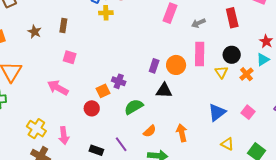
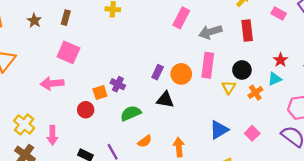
gray arrow: (198, 23) -> (210, 32), size x1.5
pink square: (70, 57) -> (68, 52), size x1.5
pink arrow: (58, 88) -> (52, 83), turned -40

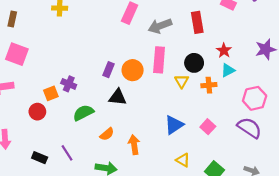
red star: (280, 60) -> (224, 50), moved
orange cross: (255, 93) -> (209, 85), turned 32
orange semicircle: (145, 141) -> (107, 134), moved

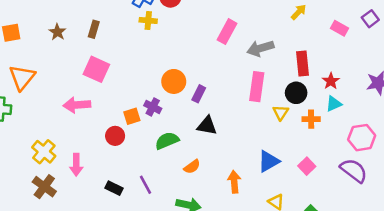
red rectangle: (197, 22) -> (303, 64), moved
orange circle: (133, 70) -> (174, 81), moved
orange arrow: (134, 145) -> (234, 182), moved

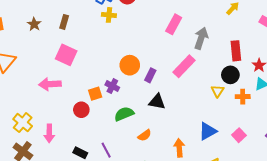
gray arrow: (260, 48) -> (201, 38), turned 125
pink rectangle: (257, 87) -> (184, 66), moved, turned 35

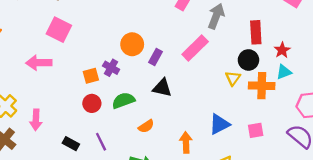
orange cross: (243, 97) -> (262, 86), size x1.5
red circle: (81, 110) -> (92, 103), moved
pink square: (239, 135) -> (256, 130), turned 32

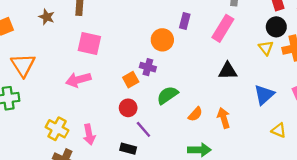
purple rectangle: (156, 57) -> (185, 21), moved
black triangle: (162, 88) -> (228, 71), moved
red circle: (92, 103) -> (128, 108), moved
purple line: (101, 142) -> (143, 129), moved
orange arrow: (186, 142) -> (224, 118), moved

